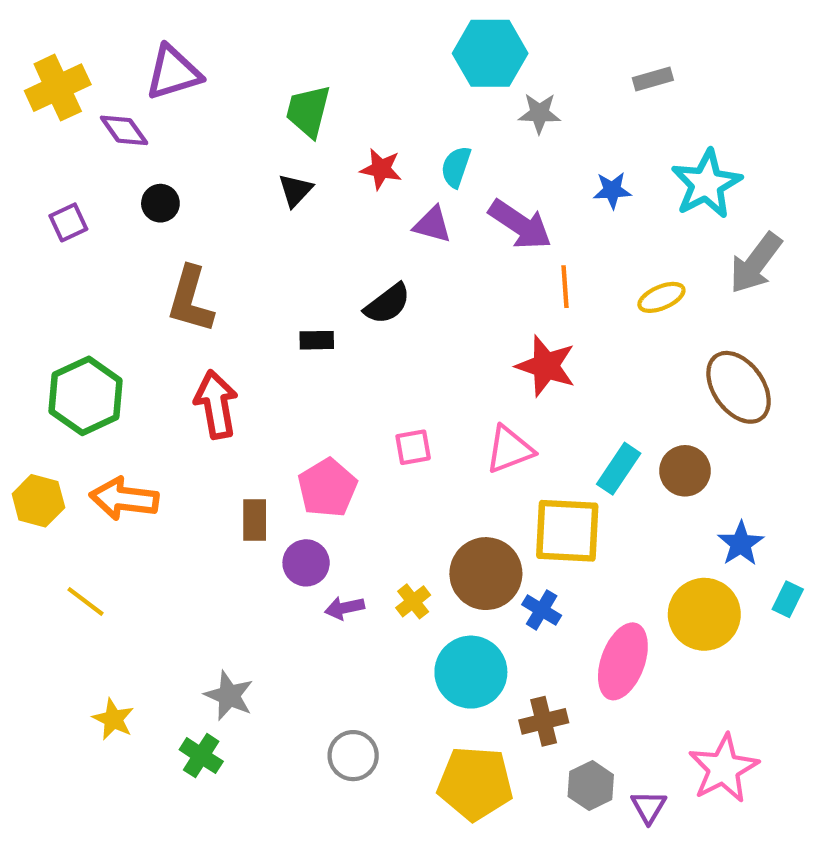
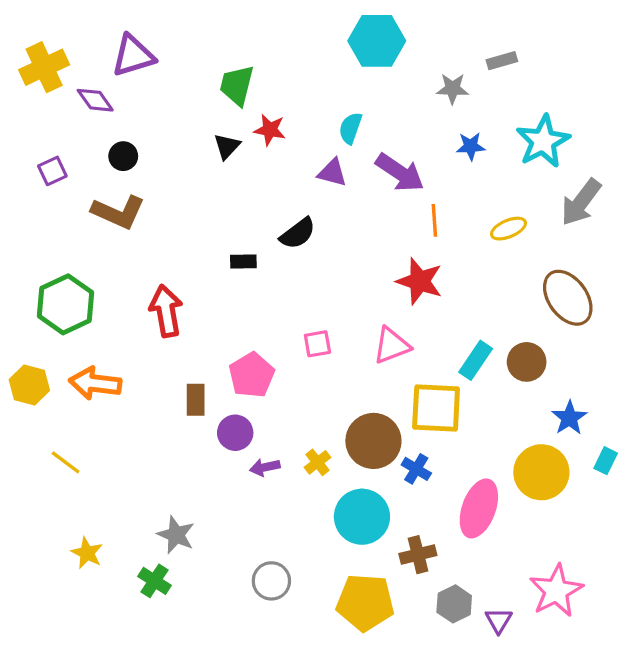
gray star: (539, 113) -> (452, 89), moved
red star: (381, 169) -> (270, 130), moved
brown L-shape: (190, 300) -> (118, 212), moved, turned -82

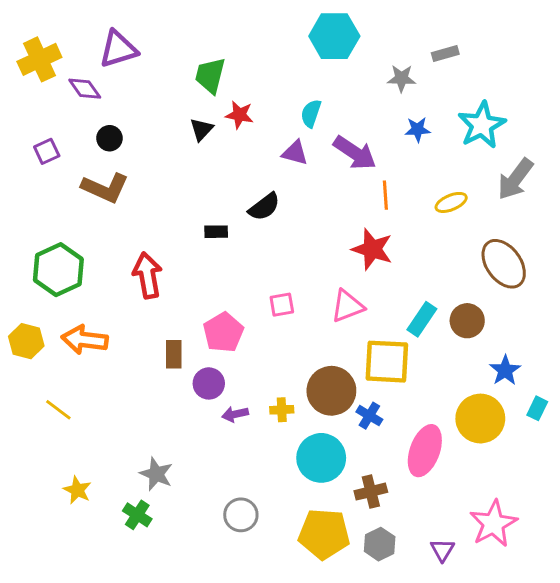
yellow cross: (317, 462) -> (282, 410), turned 35
gray hexagon: (454, 604) -> (380, 544), moved

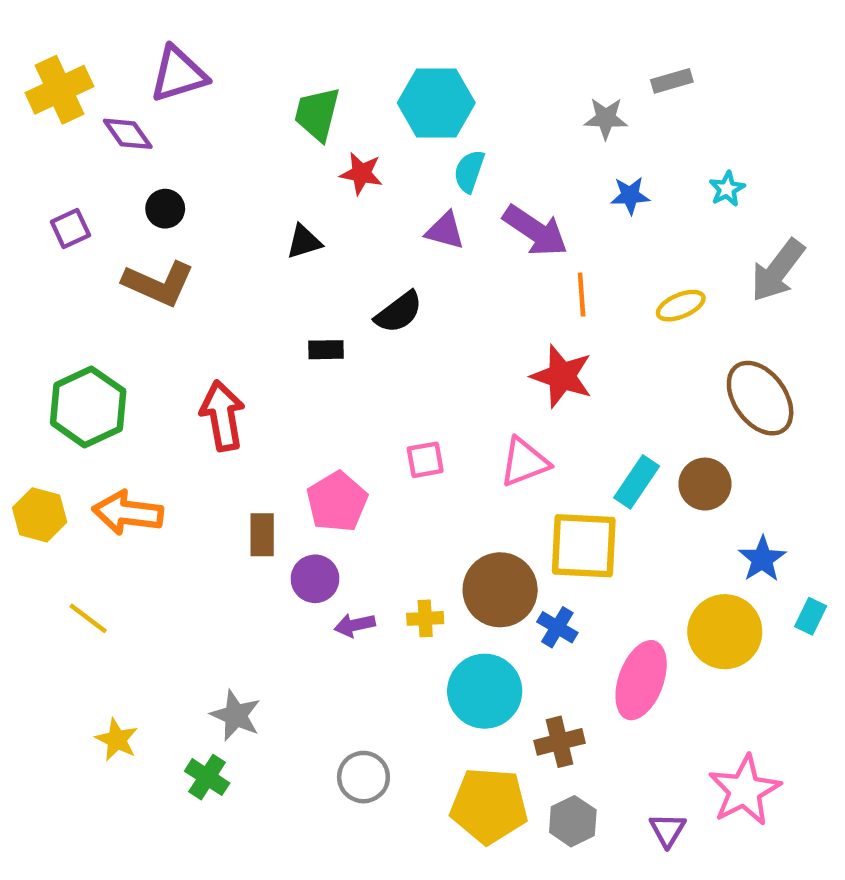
cyan hexagon: (334, 36) -> (436, 103), moved
cyan star: (482, 125) -> (727, 189), size x0.5
black triangle: (201, 129) -> (304, 242), moved, turned 30

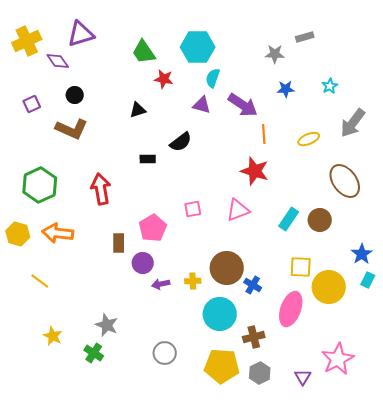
green trapezoid: (317, 114) -> (144, 52), turned -48
yellow square: (584, 546) -> (301, 267), moved, size x0.7
blue star: (762, 559) -> (362, 254), moved

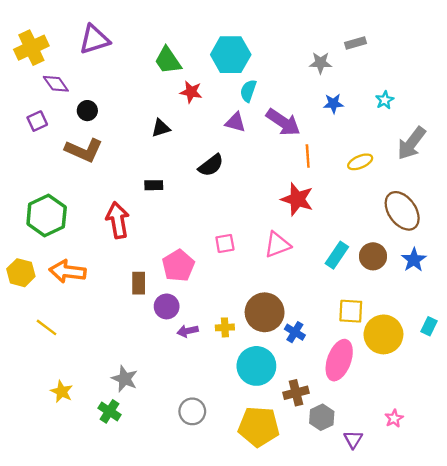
purple diamond: (58, 61) -> (56, 84), moved
black rectangle: (148, 159) -> (154, 185), moved
blue star: (362, 254) -> (414, 260), moved
pink star: (338, 359) -> (394, 418), size x0.5
gray hexagon: (260, 373) -> (322, 417), moved

